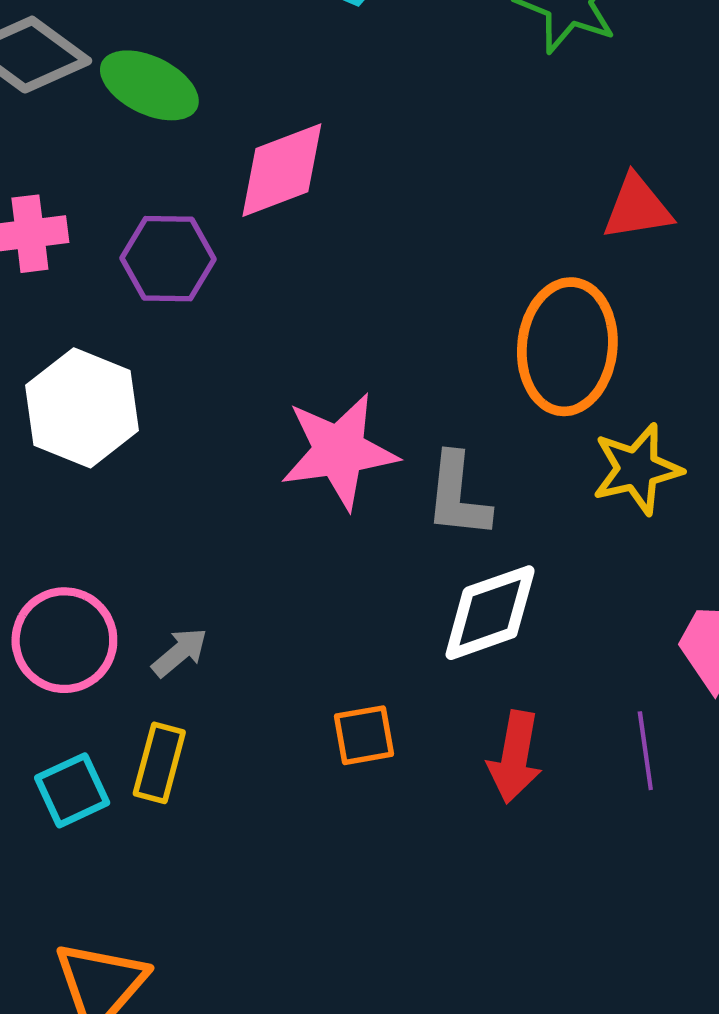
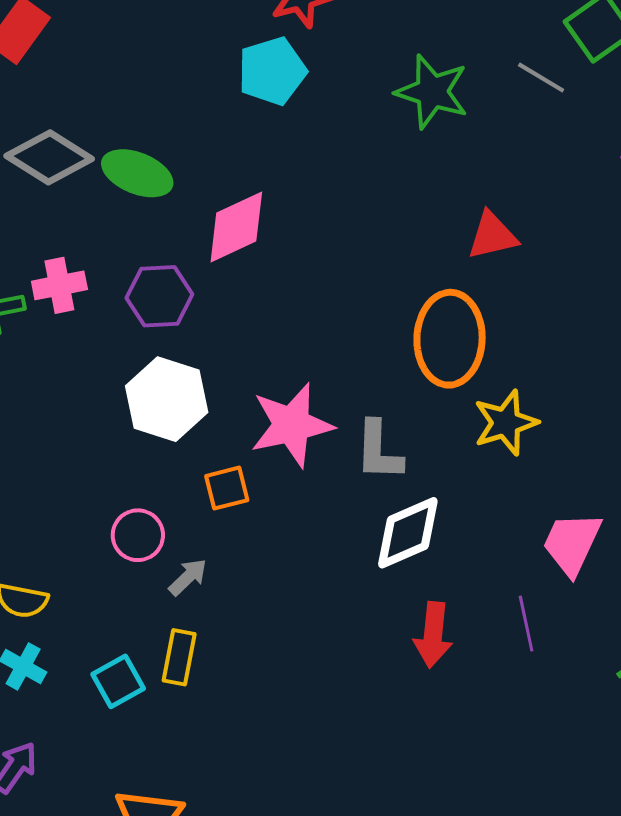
white hexagon: (82, 408) -> (167, 399), moved
pink circle: (64, 640) -> (138, 535), moved, size x0.7
orange square: (364, 735) -> (227, 488), moved

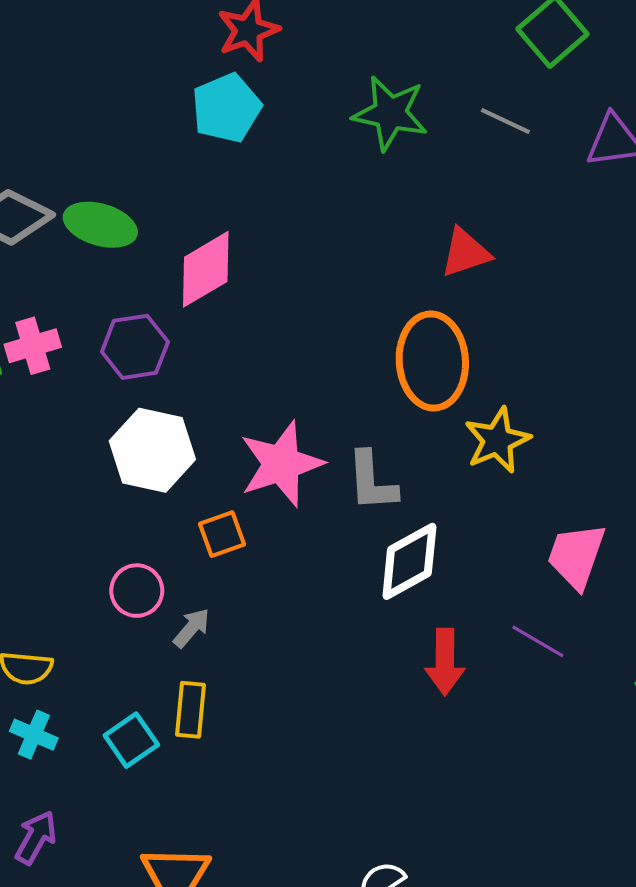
gray line: (541, 78) -> (505, 121), moved
purple line: (526, 624) -> (538, 641), turned -42

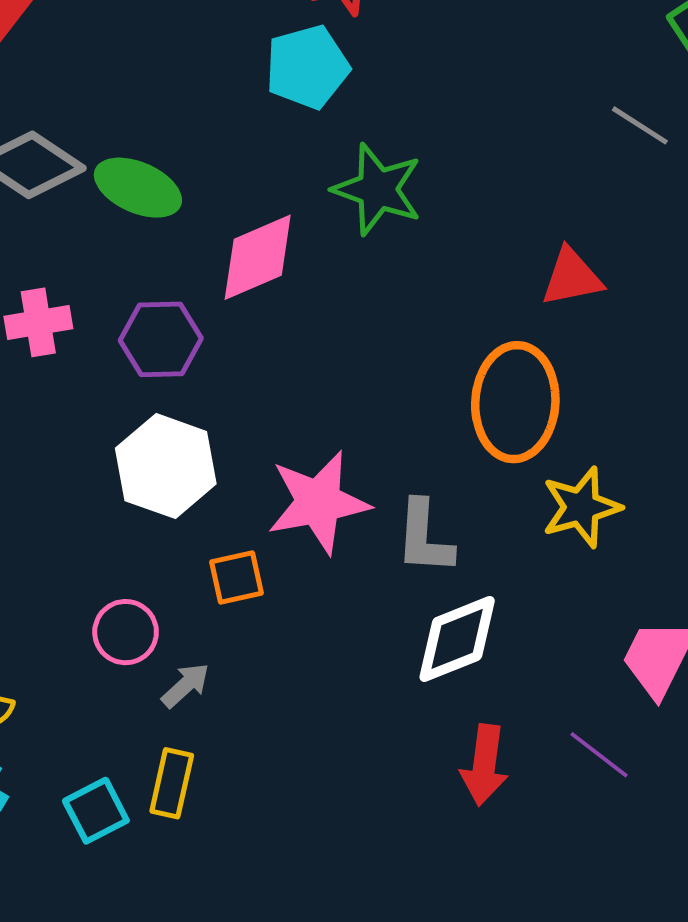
green star: (390, 113) -> (378, 189), moved

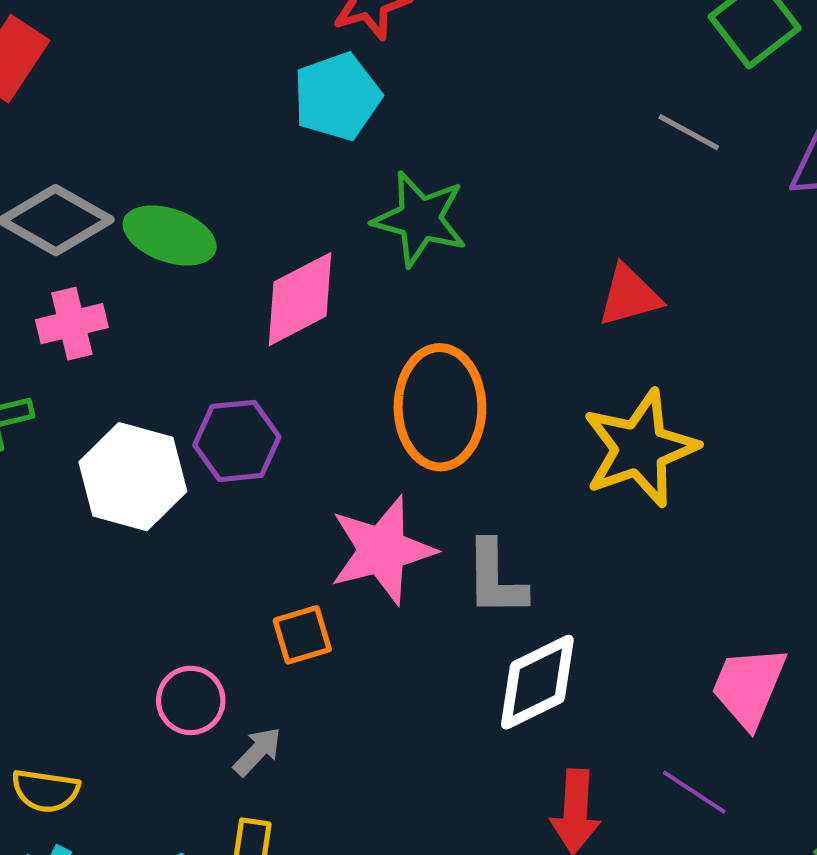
pink cross: (38, 322) -> (72, 324), moved
purple hexagon: (161, 339) -> (237, 441), moved
orange ellipse: (515, 402) -> (440, 407), moved
white hexagon: (166, 466) -> (133, 477), moved
yellow star: (581, 507) -> (640, 448), moved, size x1.4

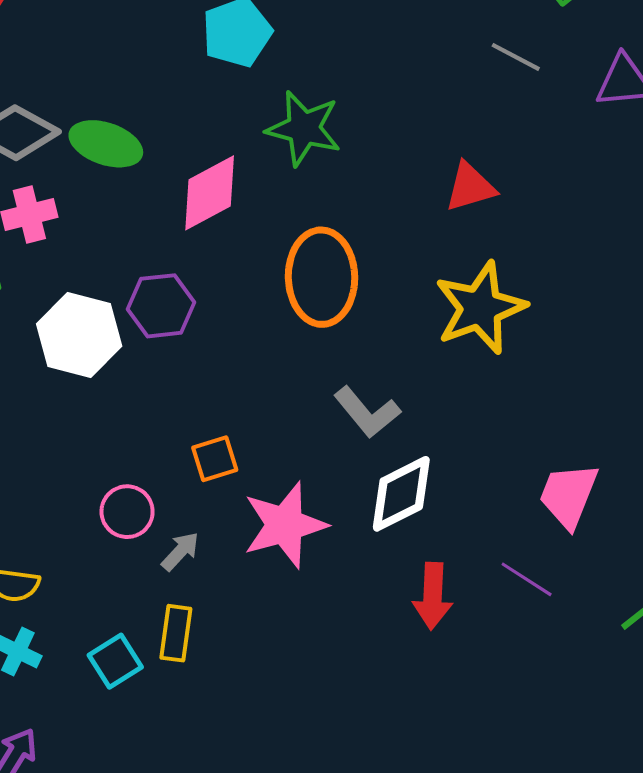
pink star: (382, 550) -> (285, 525), moved
gray L-shape: (495, 579) -> (367, 412), turned -38

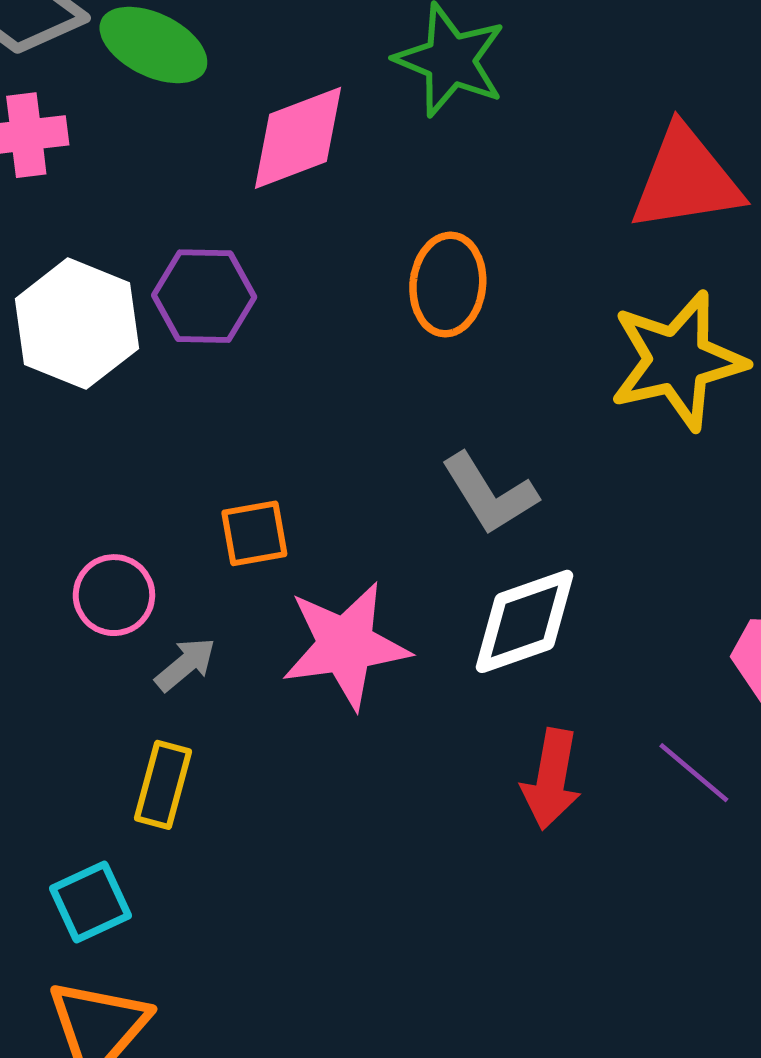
red triangle: (470, 187) -> (686, 179), size x1.5
orange ellipse: (322, 277) -> (448, 285), size x0.7
cyan square: (115, 661) -> (90, 902), moved

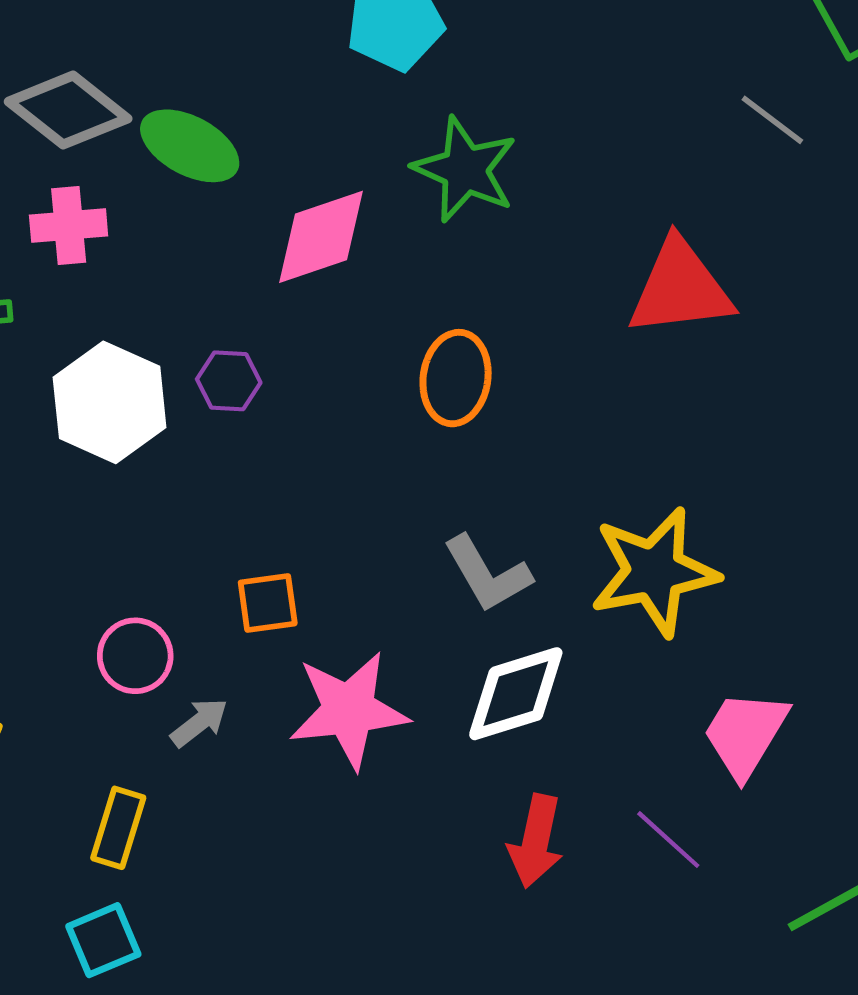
purple hexagon: (204, 296) -> (229, 381), size x0.7
yellow star: (678, 361) -> (654, 572), moved
yellow rectangle: (163, 785) -> (118, 828), moved

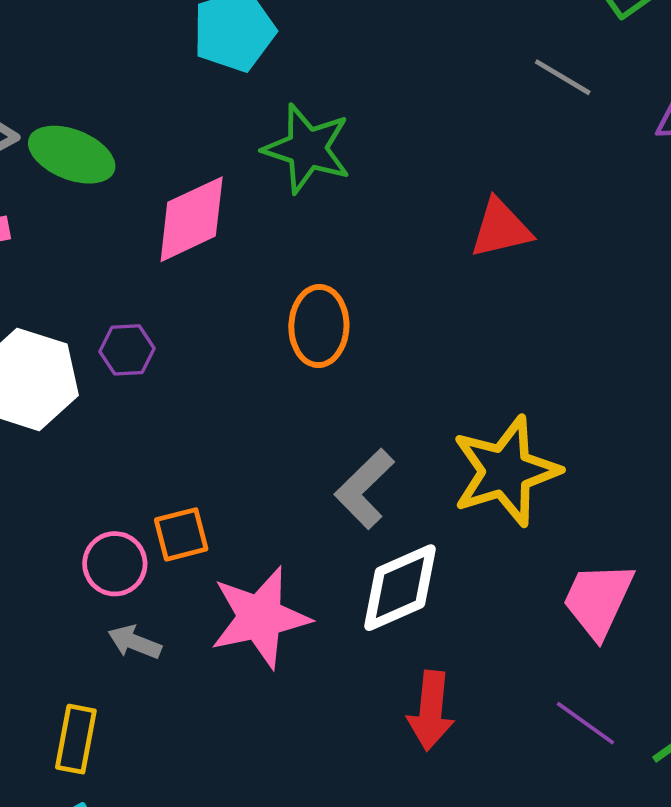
red triangle: (680, 288) -> (501, 228), size x0.7
gray L-shape: (487, 574) -> (364, 489), turned 82
pink circle: (135, 656) -> (115, 564), moved
gray arrow: (199, 723) -> (135, 642), turned -114
purple line: (668, 840) -> (585, 723), moved

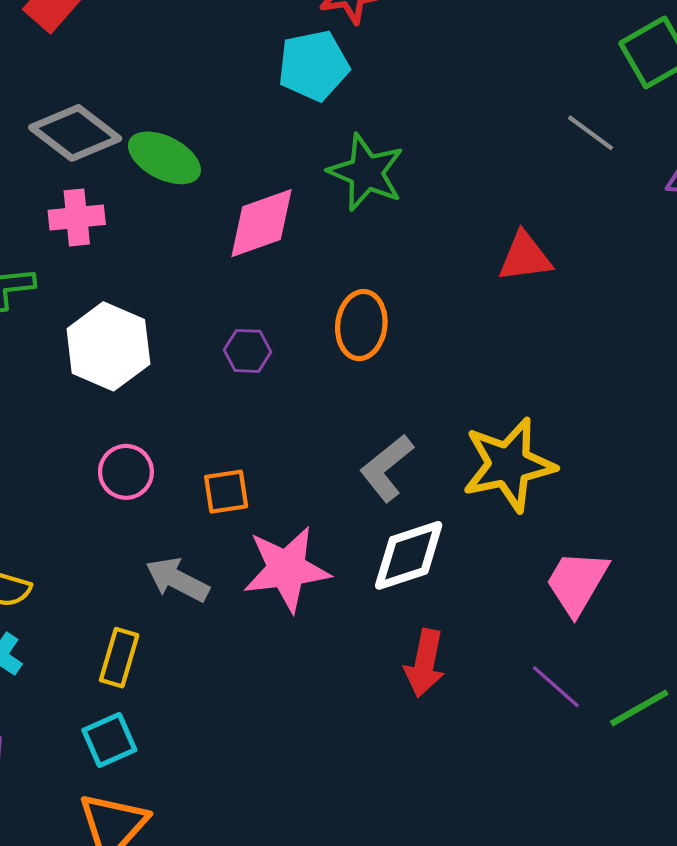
purple hexagon: (127, 350) -> (248, 351), moved
pink circle: (115, 564) -> (126, 472), moved
gray arrow: (135, 642) -> (177, 580), size x1.4

